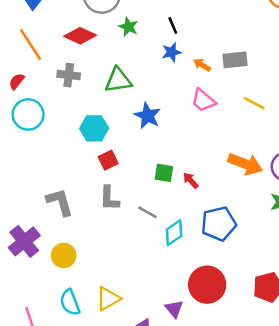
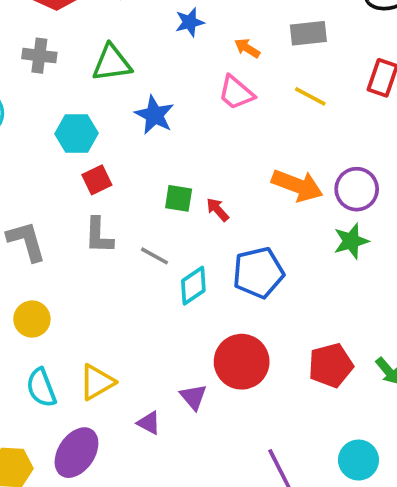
gray rectangle: (235, 60) -> (308, 33), moved
orange arrow: (202, 65) -> (247, 48), moved

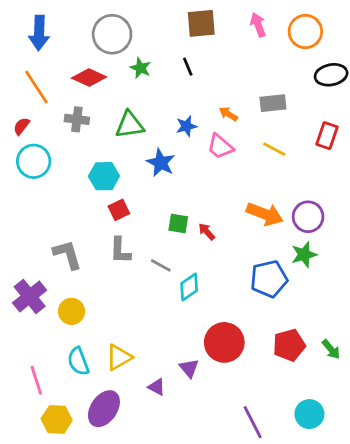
blue star: (190, 22) -> (186, 126), moved
blue pentagon: (258, 273) -> (269, 279), moved

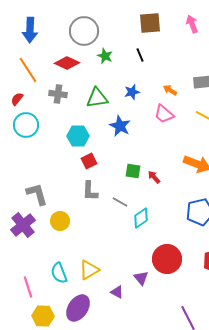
blue star: (186, 126) -> (132, 92), moved
gray L-shape: (67, 255) -> (37, 194), moved
yellow circle: (72, 311) -> (60, 221), moved

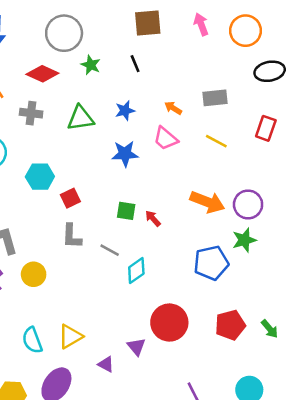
blue star: (120, 126) -> (125, 154), moved, turned -30
cyan hexagon: (78, 136) -> (40, 177), moved

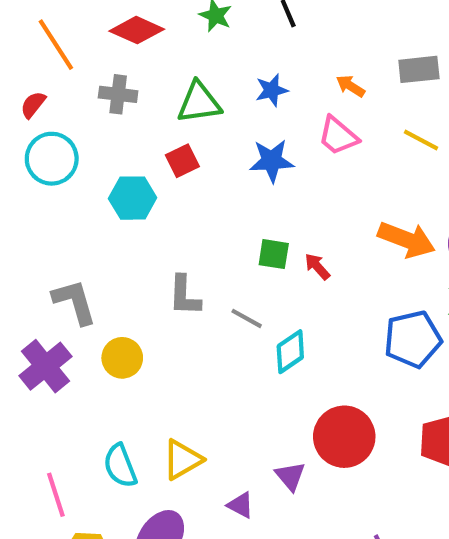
red square: (70, 198) -> (182, 161), moved

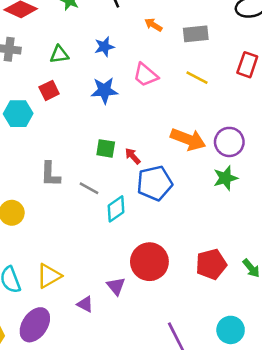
orange arrow: (350, 86) -> (153, 25), moved
green triangle: (199, 103) -> (59, 54), size x0.7
blue pentagon: (413, 339) -> (155, 183), moved

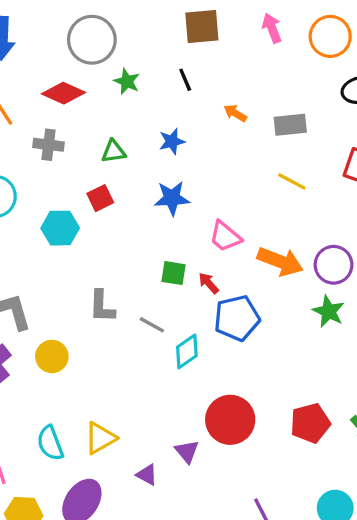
pink trapezoid: (146, 75) -> (225, 236), moved
green star: (225, 178) -> (329, 311), turned -30

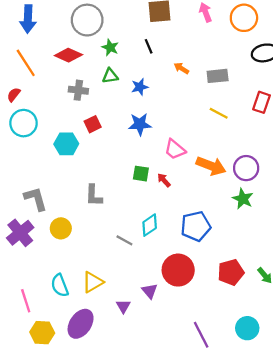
gray cross: (49, 145) -> (78, 90), moved
green triangle: (114, 151) -> (110, 76), moved
blue pentagon: (237, 318) -> (196, 226), moved
gray line: (152, 325) -> (124, 240), moved
purple triangle: (147, 475) -> (123, 306), turned 32

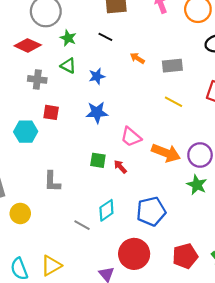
black line: (149, 46) -> (105, 37), turned -40
green triangle: (110, 76) -> (68, 66), turned 35
red square: (93, 124) -> (51, 112), turned 35

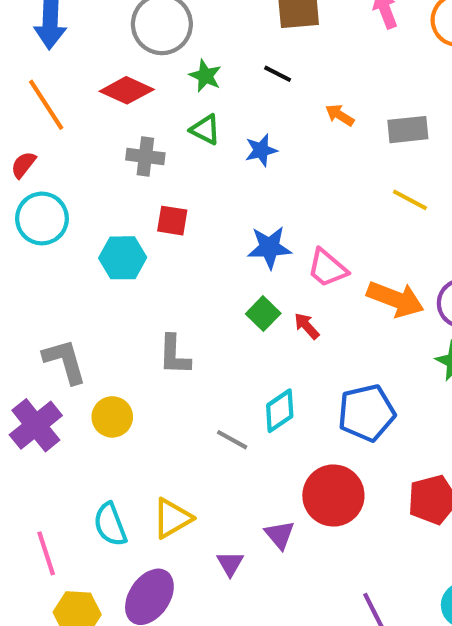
blue star: (97, 112) -> (269, 247), moved
green square: (98, 160) -> (263, 314), turned 35

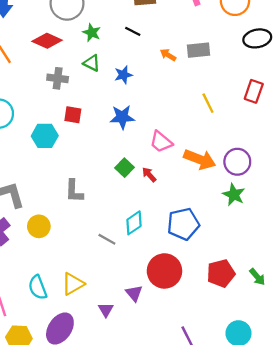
gray rectangle: (408, 130) -> (199, 50), moved
yellow line: (410, 200) -> (208, 103), turned 36
blue star: (269, 247) -> (122, 117), moved

